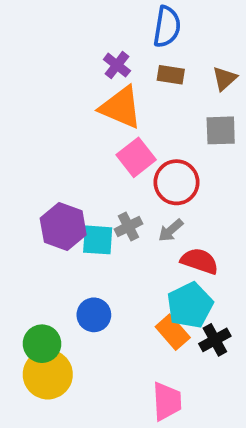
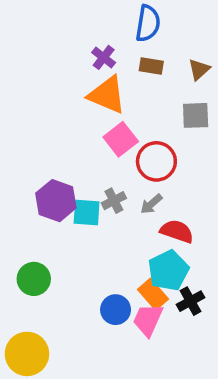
blue circle: (94, 315) -> (116, 310), moved
green circle: (42, 344) -> (34, 279), moved
yellow circle: (48, 374) -> (27, 354), moved
pink trapezoid: (167, 401) -> (148, 320), moved, turned -153

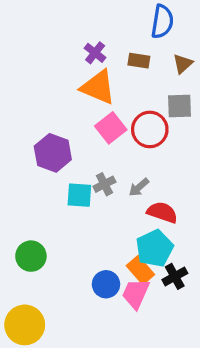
blue semicircle: (148, 23) -> (162, 22), moved
red circle: (156, 161) -> (150, 129), moved
purple hexagon: (56, 201) -> (53, 153), moved

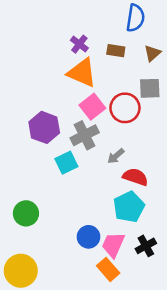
gray cross: (104, 184) -> (85, 135), moved, size x1.5
cyan square: (79, 195) -> (66, 163), turned -30
orange rectangle: (140, 270) -> (108, 269), moved
black cross: (175, 276) -> (146, 246), moved

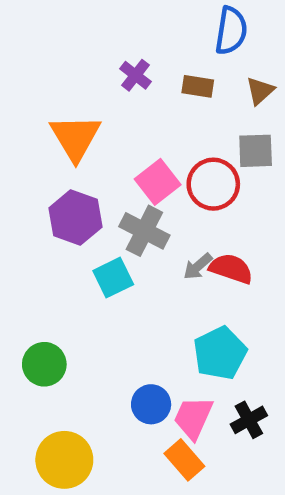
orange triangle: (82, 73) -> (75, 137), moved, turned 36
gray cross: (85, 135) -> (144, 231), turned -36
red semicircle: (135, 177) -> (231, 269), moved
yellow circle: (21, 271) -> (64, 460), moved

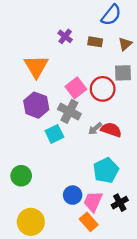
blue semicircle: (231, 31) -> (111, 15), turned 30

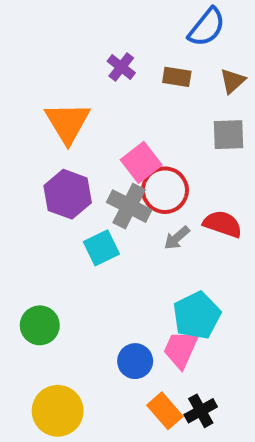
red circle: (103, 89) -> (165, 190), moved
red semicircle: (111, 130) -> (223, 224), moved
pink trapezoid: (93, 201) -> (181, 349), moved
black cross: (120, 203) -> (201, 411), moved

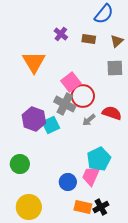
purple hexagon: (68, 194) -> (34, 119), moved
orange rectangle: (165, 411) -> (83, 207), turned -36

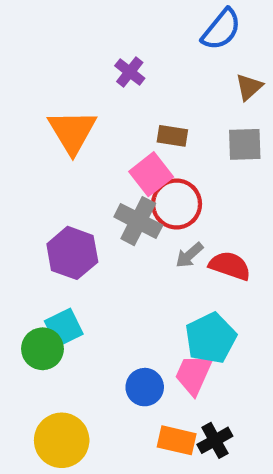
brown rectangle: (89, 39) -> (172, 136), moved
red semicircle: (112, 113) -> (230, 266), moved
cyan square: (51, 125) -> (64, 327), moved

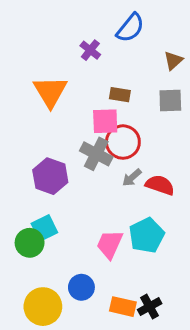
blue semicircle: (221, 29) -> (130, 28), moved
pink square: (151, 174) -> (105, 121), turned 36
pink trapezoid: (194, 374) -> (110, 244), moved
blue circle: (145, 387) -> (81, 287), moved

